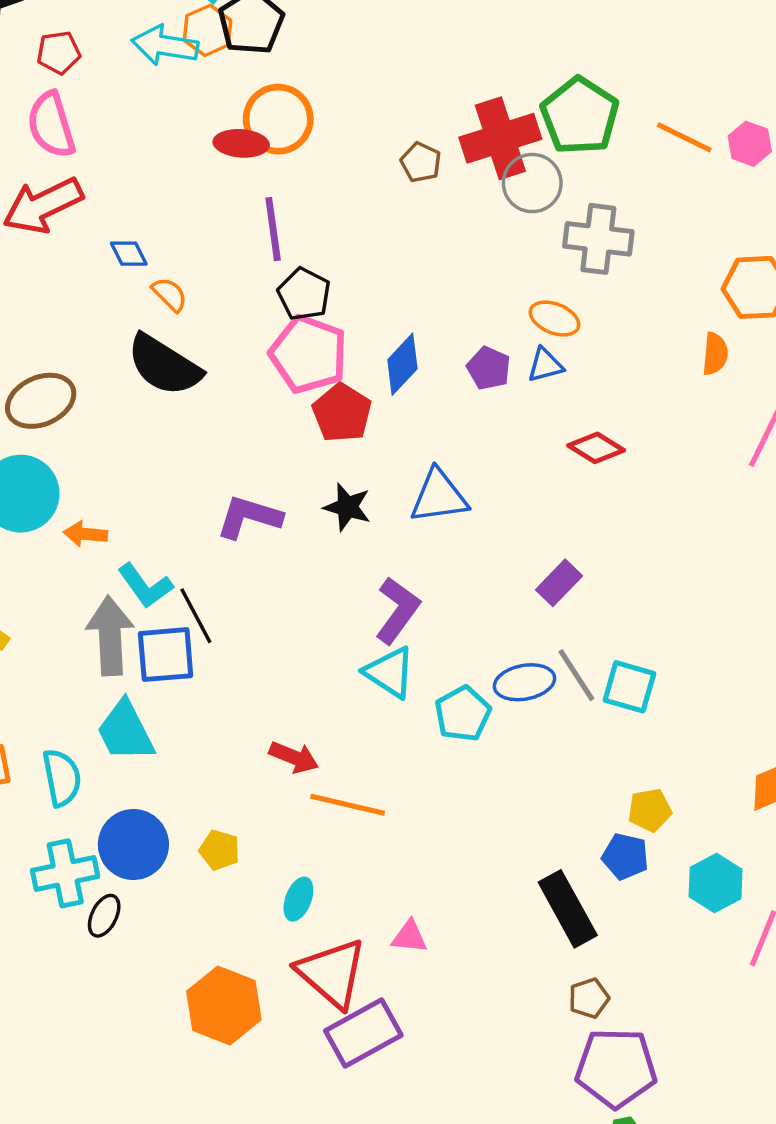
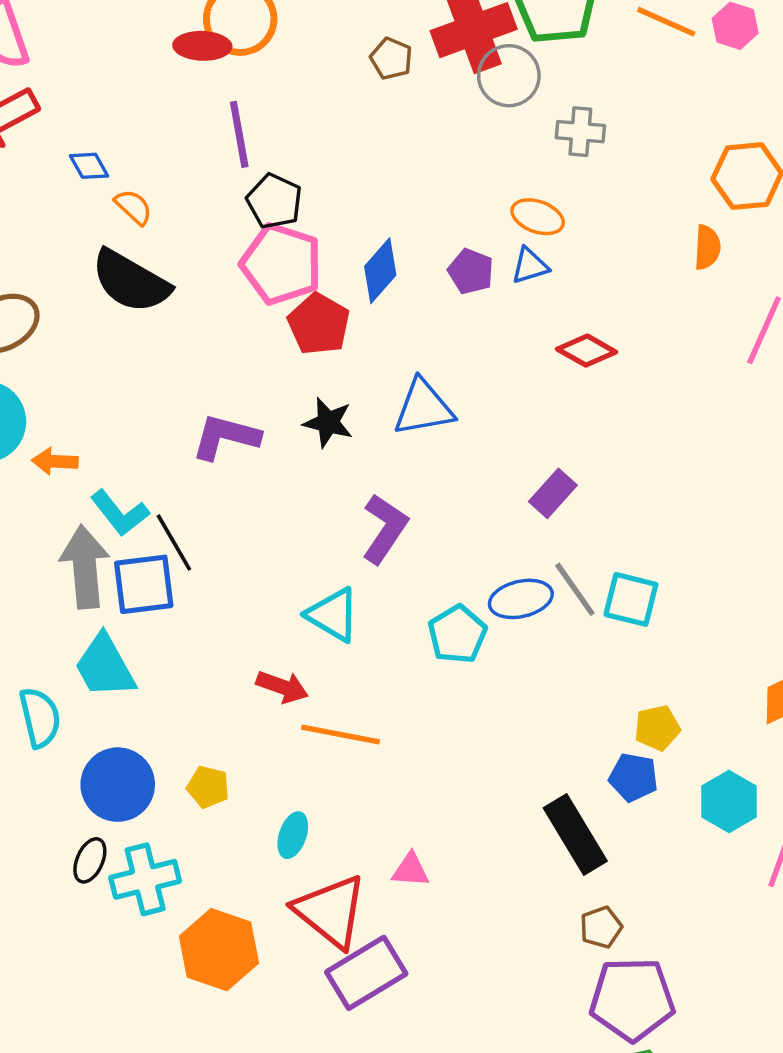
gray cross: (598, 239) -> (580, 132), size x0.7
cyan triangle: (390, 672) -> (333, 615), moved
cyan cross: (65, 873) -> (145, 879), moved

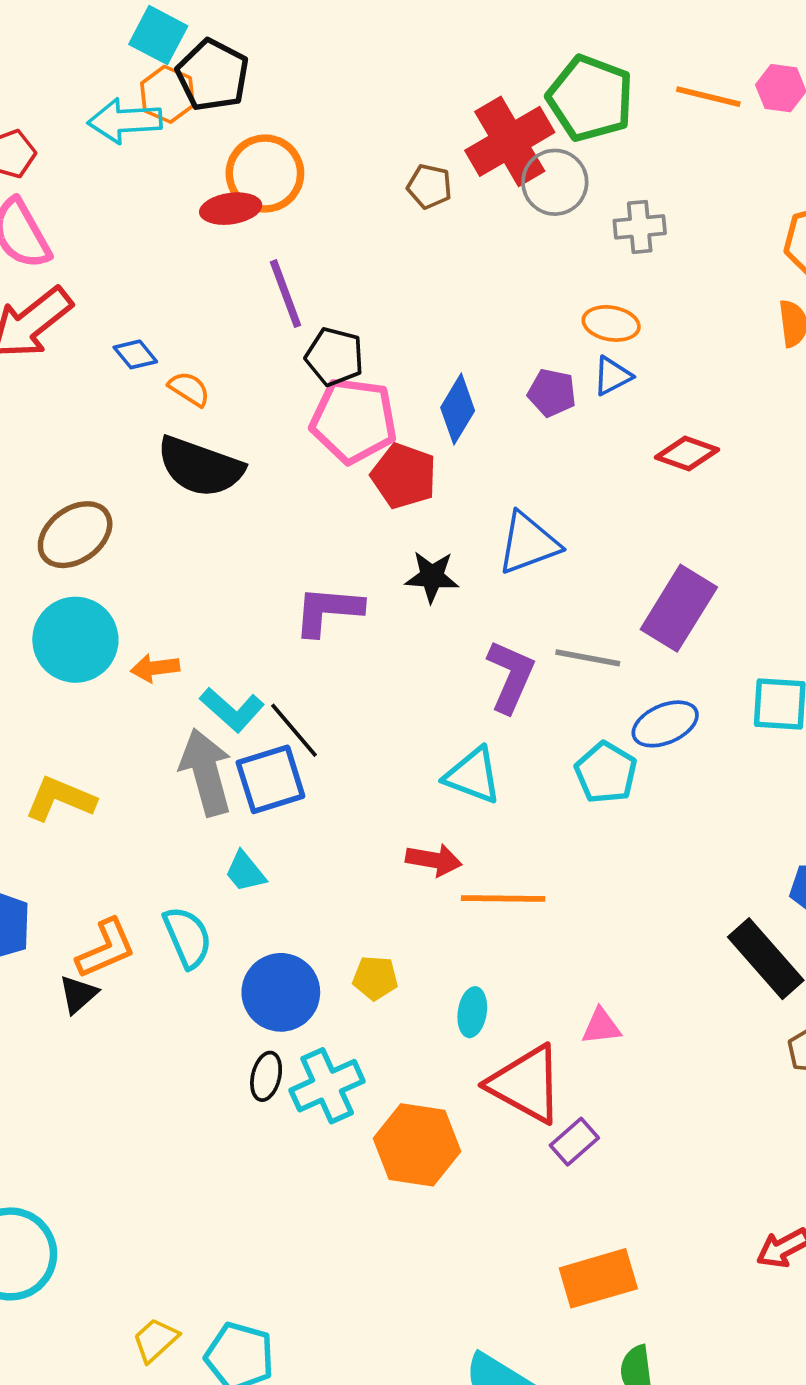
purple rectangle: (553, 493) -> (679, 608), size x1.6
gray line: (575, 589) -> (588, 658), moved, turned -34
cyan trapezoid: (105, 666) -> (245, 872), size x0.6
purple rectangle: (366, 973) -> (574, 1142), size x0.6

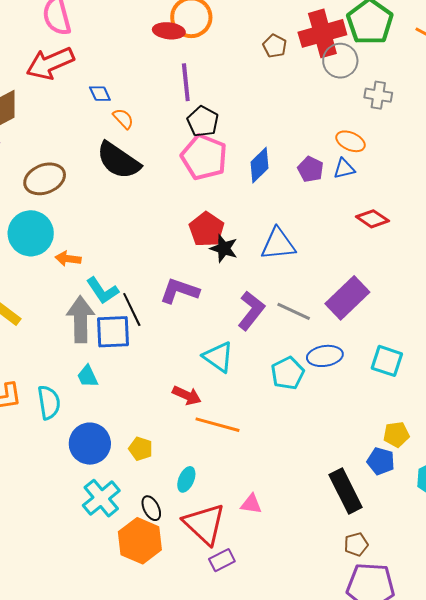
red pentagon: (404, 476) -> (207, 229), moved
purple L-shape: (328, 611) -> (179, 291), moved
black ellipse: (266, 1076) -> (151, 508), moved, turned -55
cyan cross: (327, 1086) -> (101, 498), turned -30

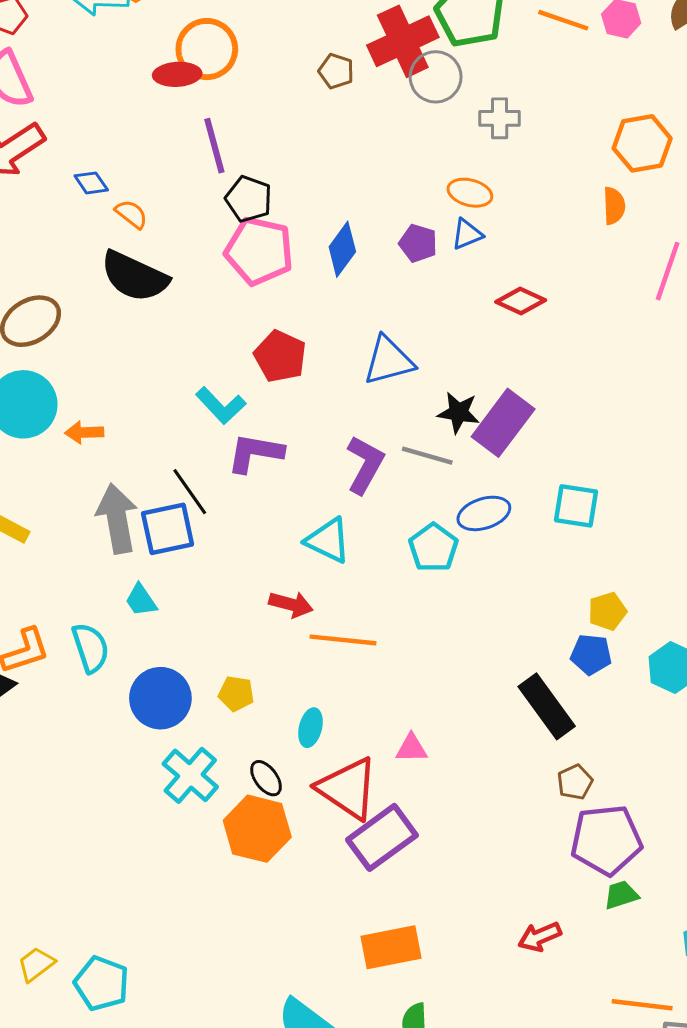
black star: (224, 248) -> (458, 412), moved
cyan L-shape: (102, 291) -> (221, 405), moved
purple rectangle: (222, 560) -> (382, 837), size x1.8

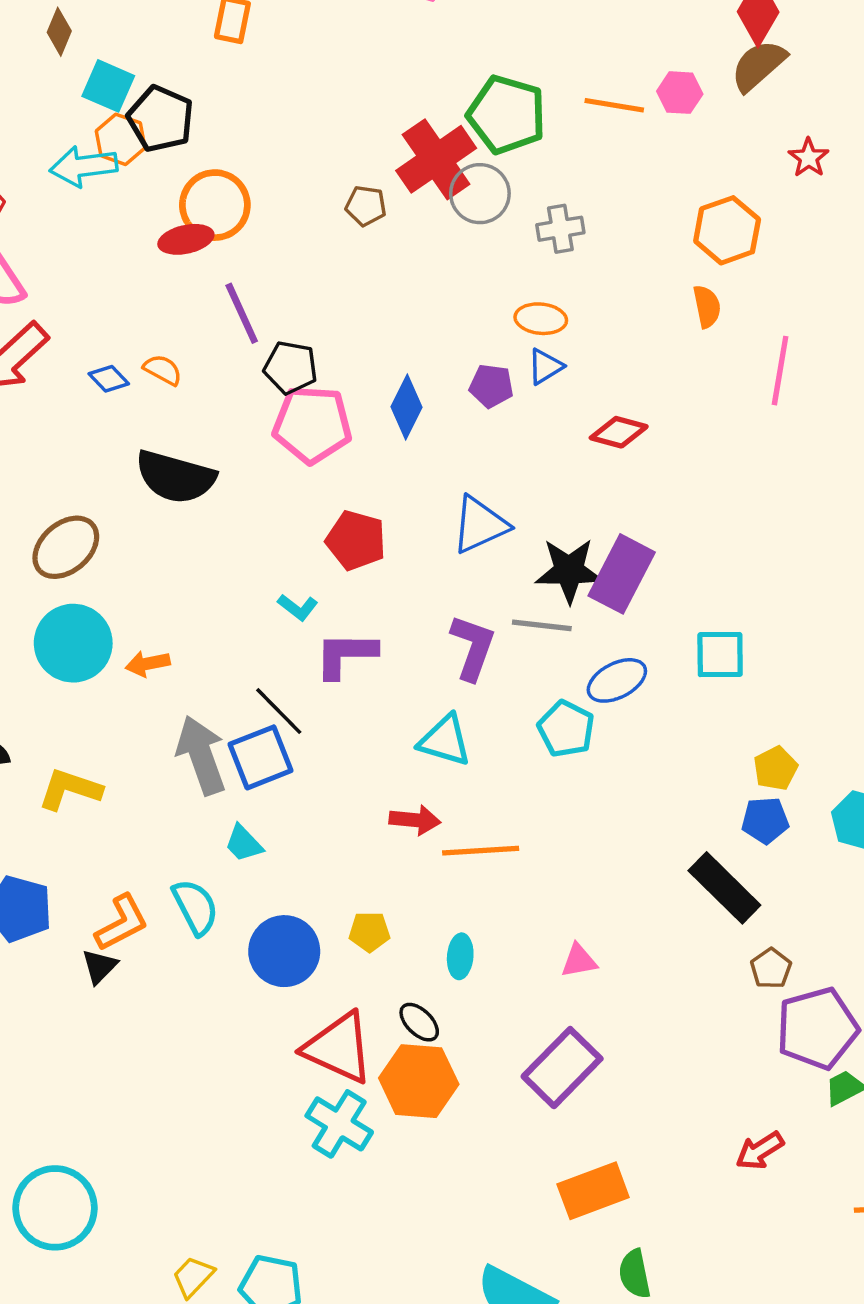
orange semicircle: (131, 214) -> (163, 370), moved
cyan L-shape: (221, 405) -> (298, 607), size x0.7
black star: (458, 412) -> (569, 571), size x1.4
cyan cross: (190, 775) -> (339, 1124), moved
red triangle: (348, 788) -> (339, 1048), moved

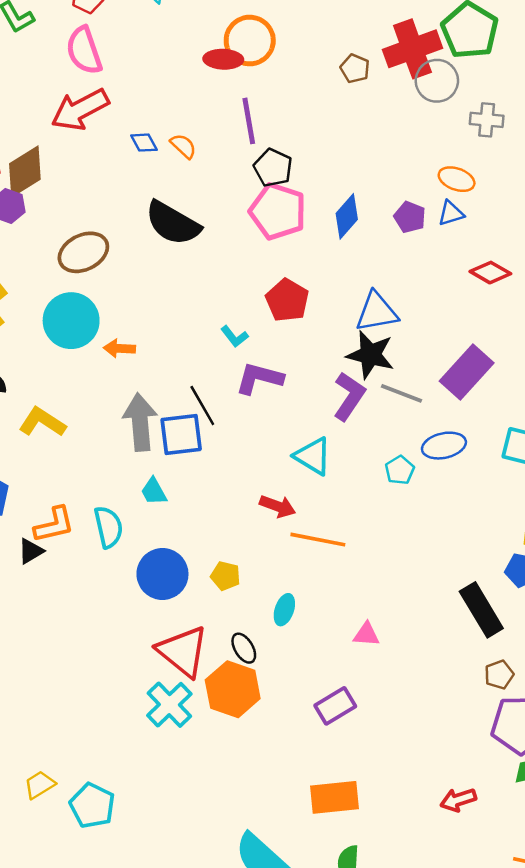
black star: (569, 571) -> (370, 355), moved
cyan pentagon: (566, 729) -> (400, 470), size x0.7
purple rectangle: (562, 1068) -> (335, 706), size x0.7

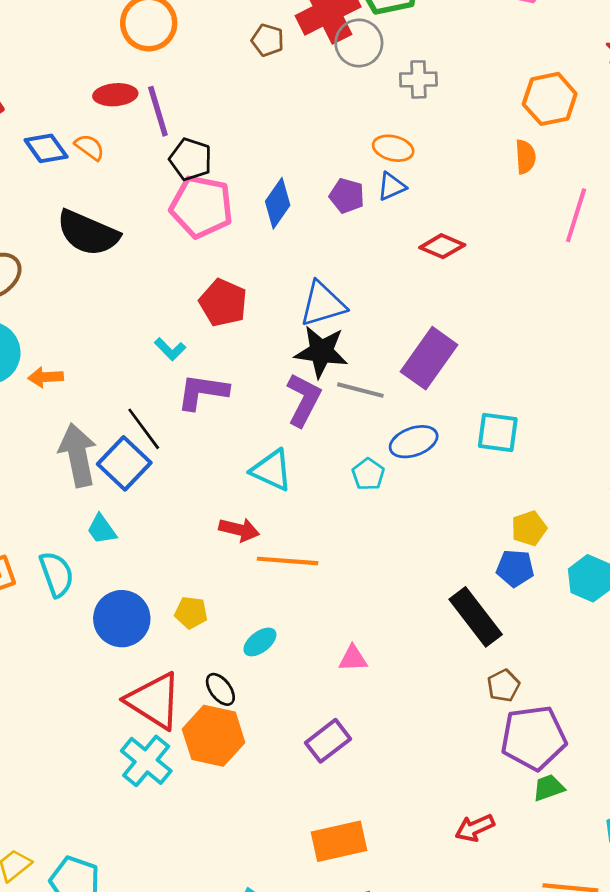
red ellipse: (223, 59) -> (115, 95), moved
blue diamond: (144, 143) -> (46, 148), size x1.4
blue square: (181, 434) -> (124, 463), turned -33
cyan ellipse: (284, 610) -> (260, 642), turned 40

